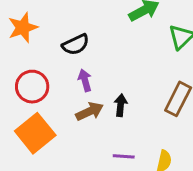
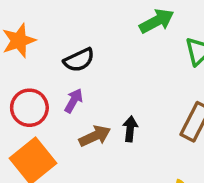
purple arrow: (85, 80) -> (74, 101), moved, turned 45

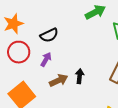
red circle: (29, 108) -> (19, 52), moved

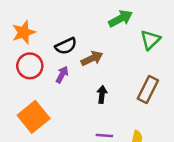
brown arrow: (59, 80) -> (92, 58), moved

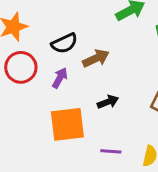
black arrow: (102, 94) -> (108, 102), turned 63
orange square: (34, 117) -> (67, 124), moved, turned 32

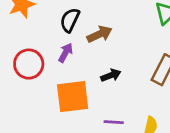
black semicircle: (64, 43) -> (70, 20), turned 140
red circle: (21, 67) -> (29, 64), moved

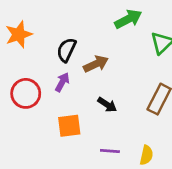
black arrow: (111, 75) -> (107, 105), turned 54
orange square: (73, 97) -> (69, 126), size x0.7

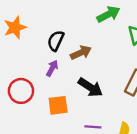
red circle: (26, 93) -> (21, 91), moved
black arrow: (107, 105) -> (90, 87), size x1.5

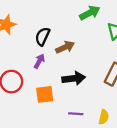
black arrow: (90, 87) -> (74, 78), turned -40

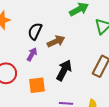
black arrow: (74, 78) -> (64, 70), turned -55

